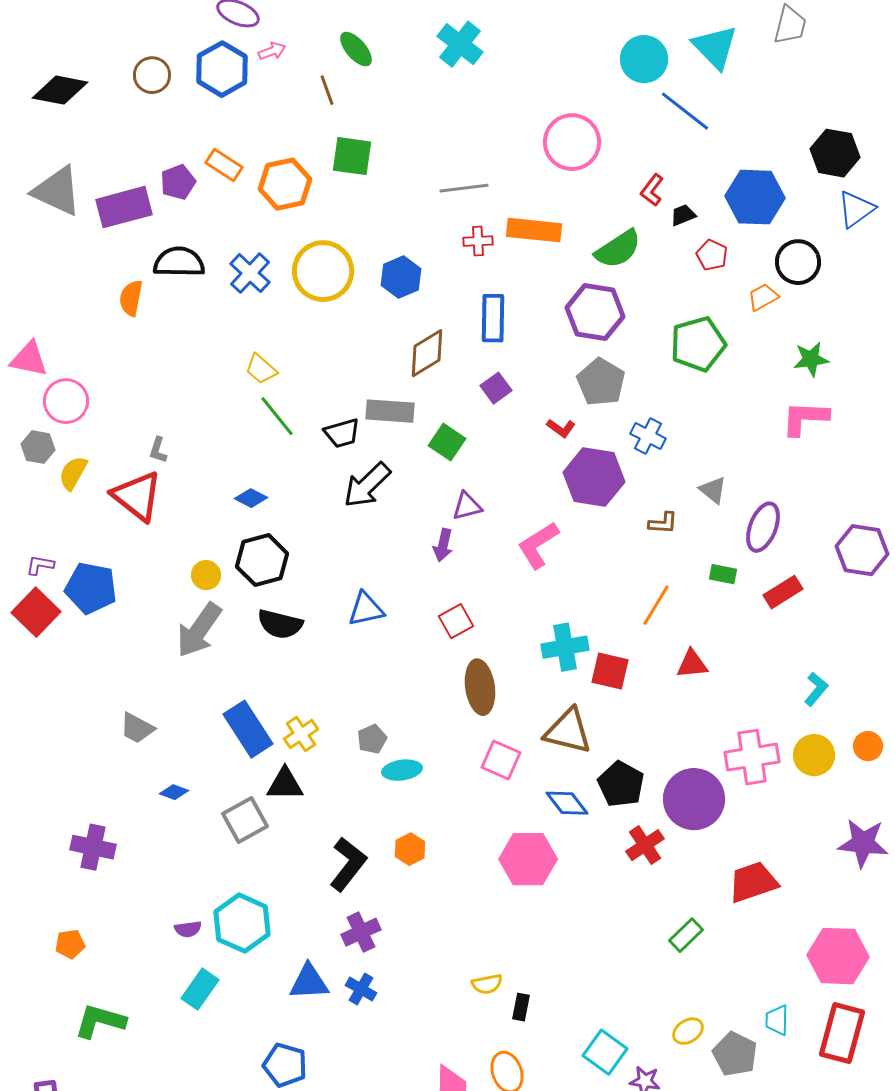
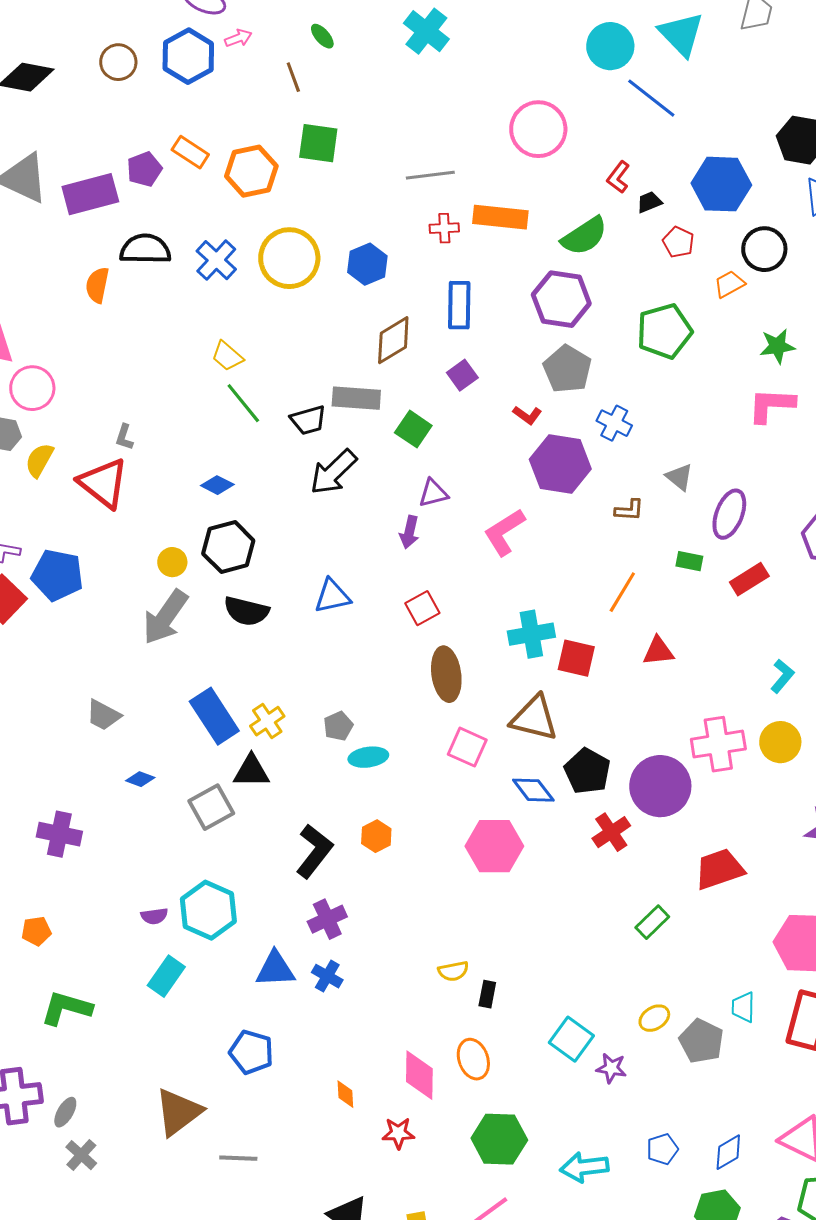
green ellipse: (356, 49) -> (322, 36), size x0.7

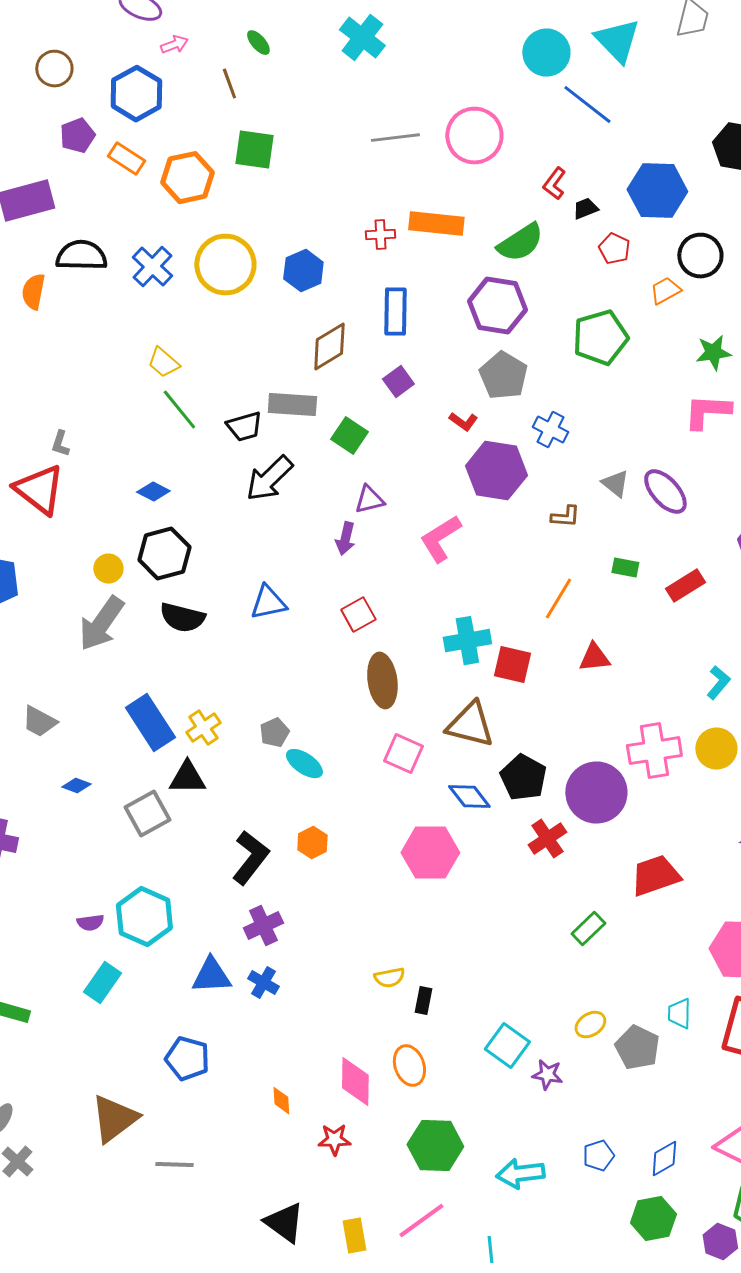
blue hexagon: (188, 56) -> (136, 94), moved
purple pentagon: (144, 169) -> (77, 136), moved
gray line: (430, 175) -> (395, 138), moved
purple ellipse: (729, 514) -> (665, 492), moved, turned -63
cyan ellipse: (368, 757) -> (304, 764), turned 42

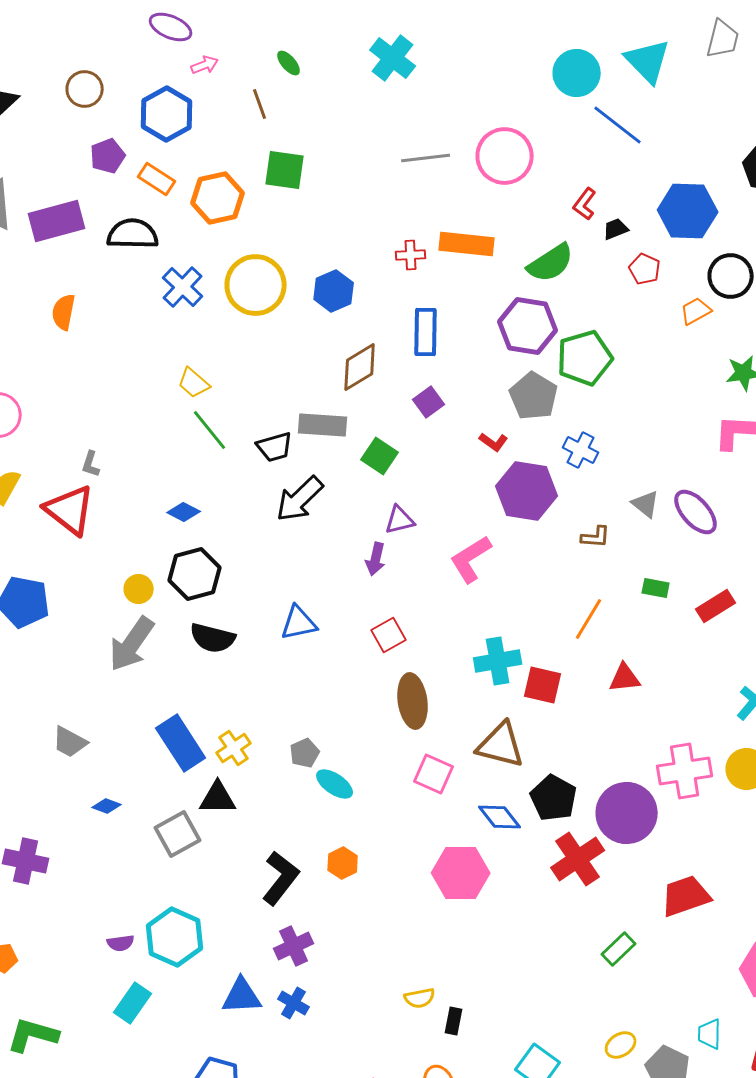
black semicircle: (81, 256) -> (133, 234), moved
green pentagon: (600, 338) -> (585, 358), moved
red cross: (547, 839) -> (578, 859), size x1.4

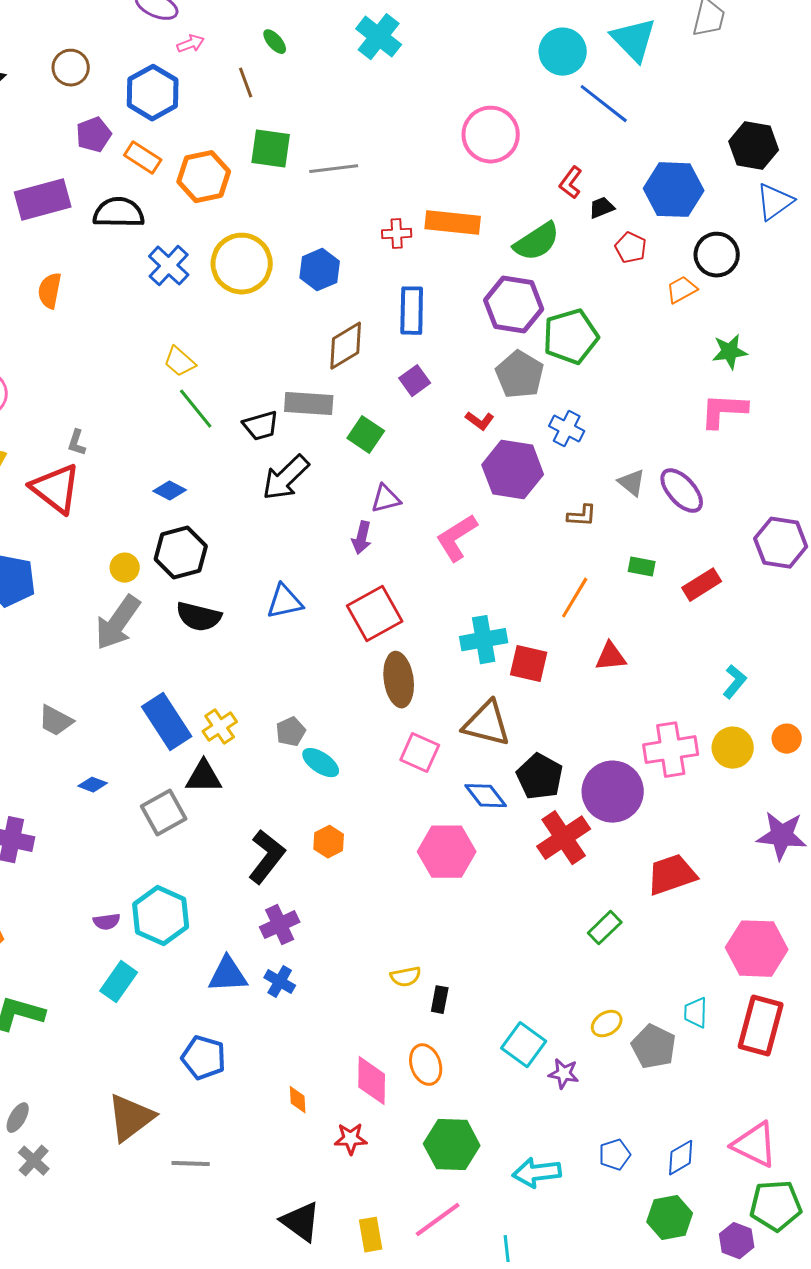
gray line: (426, 158) -> (334, 169), moved
red square: (389, 635) -> (375, 614), size x1.6

